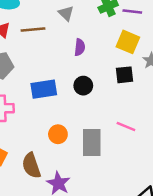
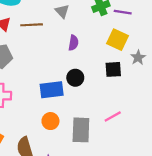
blue rectangle: (44, 89) -> (52, 90), moved
pink line: (126, 126) -> (113, 116), turned -54

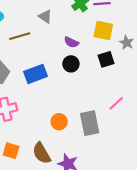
purple semicircle: (73, 43) -> (71, 42), moved, turned 120
black circle: (75, 78) -> (71, 64), moved
blue rectangle: (52, 90) -> (36, 74), moved

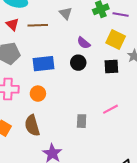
orange circle: (59, 122) -> (38, 94), moved
gray rectangle: (90, 123) -> (82, 121), size x0.6
brown semicircle: (42, 153) -> (32, 125), moved

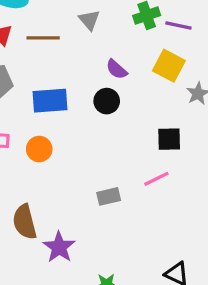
black square: (111, 67) -> (169, 139), moved
gray rectangle: (82, 121) -> (109, 196), turned 72
brown semicircle: (32, 125) -> (25, 222), moved

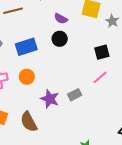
purple star: (59, 247) -> (50, 99), moved

